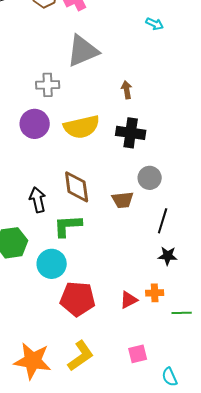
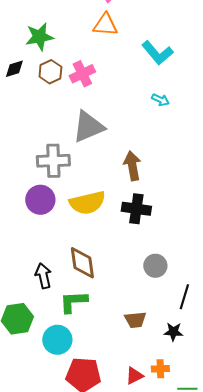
gray cross: (48, 85) -> (53, 161), size x1.4
brown arrow: (127, 90) -> (132, 166), size x1.6
gray circle: (150, 178) -> (155, 266), moved
brown trapezoid: (123, 200) -> (135, 320), moved
black line: (163, 221) -> (184, 297), moved

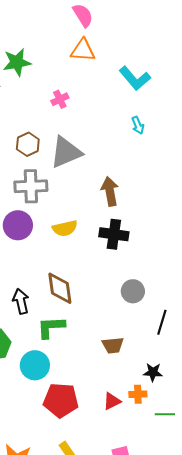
brown hexagon: (50, 72) -> (28, 144), moved
pink cross: (82, 74) -> (60, 99), size x0.7
cyan arrow: (160, 100) -> (138, 125), turned 42
yellow semicircle: (87, 203) -> (65, 228), size x0.7
black star: (173, 332) -> (153, 372), moved

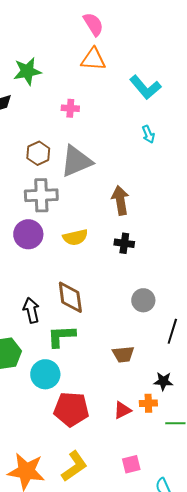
pink cross: (60, 99) -> (70, 108), turned 30
black cross: (114, 234) -> (124, 243), size x0.7

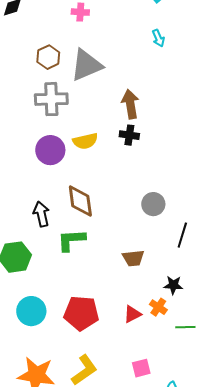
purple circle: (28, 234) -> (50, 150), moved
black cross: (124, 243) -> (129, 135), moved
cyan circle: (45, 374) -> (31, 311), moved
orange cross: (148, 403) -> (158, 307), turned 36

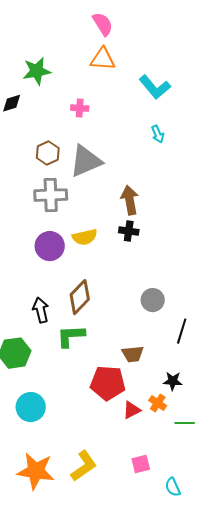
brown diamond: (80, 201) -> (80, 297), turned 52
red pentagon: (81, 313) -> (108, 383), moved

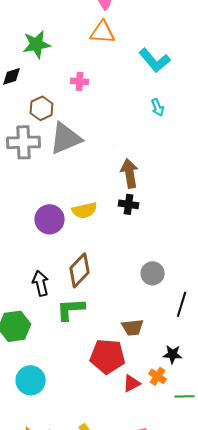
brown hexagon: (48, 153) -> (42, 108), moved
gray triangle: (86, 161) -> (66, 138), moved
gray cross: (51, 195) -> (24, 142), moved

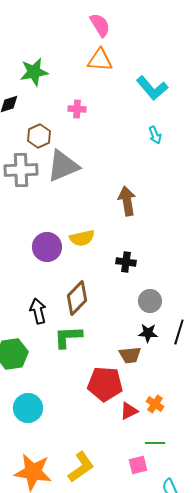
black cross: (129, 204) -> (126, 262), moved
black star: (173, 354) -> (148, 333), moved
green line: (185, 396) -> (155, 443), moved

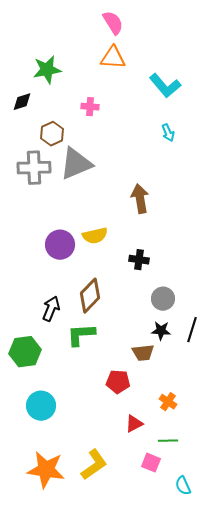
black arrow: (38, 311) -> (51, 309), turned 35
red pentagon: (105, 384) -> (118, 382), size x0.7
red triangle: (129, 411) -> (134, 424), moved
pink square: (138, 465) -> (151, 463), turned 36

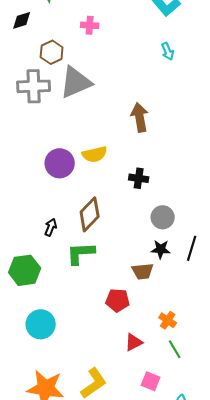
black arrow: (51, 309) -> (51, 227), size x0.7
green line: (168, 441) -> (175, 349), moved, turned 60

